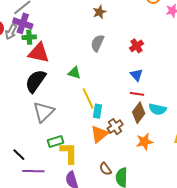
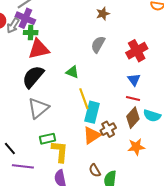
red cross: (137, 46) -> (137, 51), size x1.5
red triangle: (39, 53) -> (39, 49), turned -30
cyan rectangle: (98, 111) -> (92, 112), size x1.5

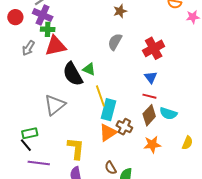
gray arrow: (13, 26) -> (28, 48), moved
black semicircle: (33, 77) -> (73, 74), moved, turned -70
brown cross: (108, 129) -> (124, 127), turned -35
green rectangle: (48, 139) -> (30, 133), moved

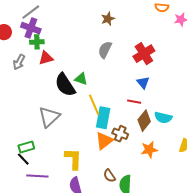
red triangle: (56, 46) -> (46, 58), size x0.7
red line: (149, 96) -> (134, 102), moved

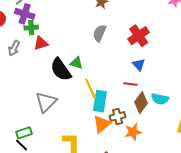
brown cross: (120, 134) -> (118, 116), turned -35
orange star: (149, 150) -> (133, 132), moved

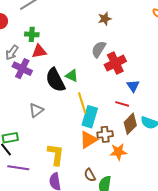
purple cross: (25, 14) -> (22, 69), moved
red cross: (139, 36) -> (115, 63), moved
gray triangle: (46, 102) -> (36, 110), size x0.7

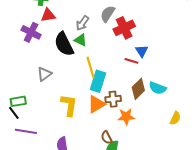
gray arrow: (12, 53) -> (82, 23), moved
red line: (122, 104) -> (131, 61), moved
yellow L-shape: (56, 154) -> (69, 105), moved
brown semicircle: (90, 175) -> (107, 138), moved

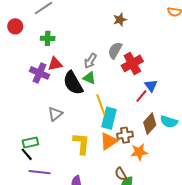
red triangle: (48, 15) -> (55, 64), moved
red line: (131, 61) -> (141, 96), turned -64

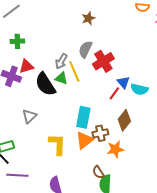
yellow line: (101, 105) -> (74, 71), moved
cyan semicircle: (169, 122) -> (139, 89), moved

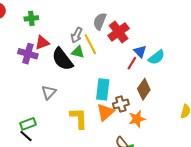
cyan semicircle: (139, 89) -> (156, 57), turned -48

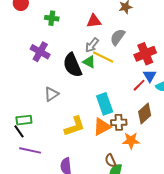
red cross: (119, 32) -> (145, 54), moved
red triangle: (42, 43) -> (94, 21), moved
yellow line: (90, 44) -> (103, 57), turned -50
cyan rectangle: (103, 89) -> (105, 104), turned -40
yellow L-shape: (79, 118) -> (75, 126), turned 60

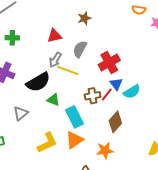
green triangle: (89, 62) -> (53, 100), moved
black semicircle: (72, 65) -> (38, 82), turned -90
brown cross: (119, 122) -> (93, 96), moved

